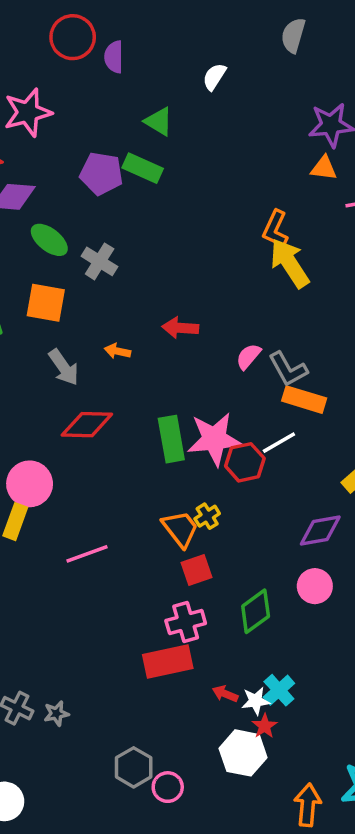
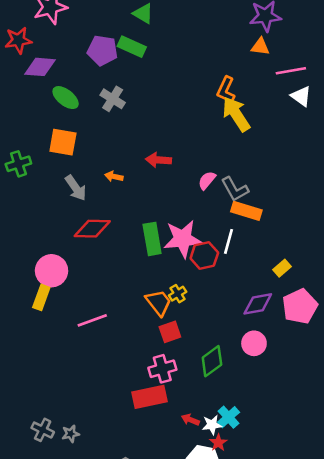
gray cross: (100, 261) -> (113, 99), moved
white line: (279, 443) -> (229, 241), turned -45

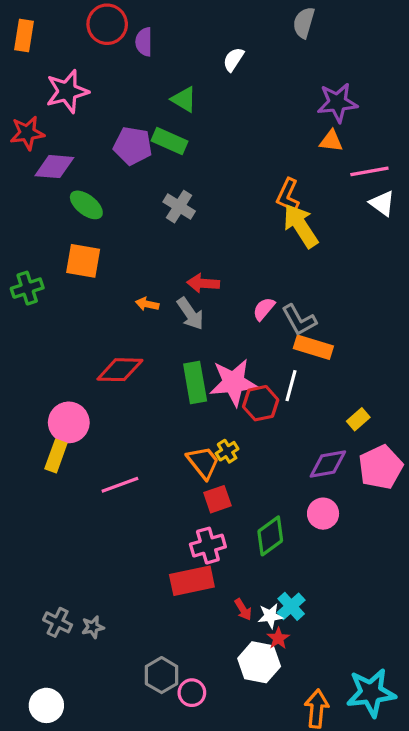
gray cross: (113, 99) -> (179, 207), moved
gray arrow: (76, 188) -> (190, 314), moved
red arrow: (190, 420) -> (243, 610), turned -144

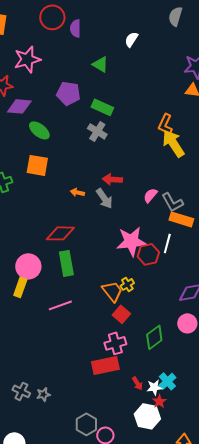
green rectangle: (170, 141) -> (102, 107), moved
green rectangle: (195, 382) -> (66, 263), moved
red square: (217, 499) -> (121, 314), turned -30

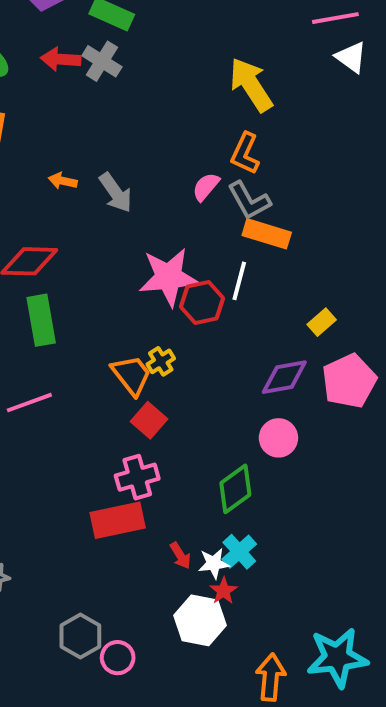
orange L-shape: (165, 124) -> (245, 153), moved
red arrow: (112, 179) -> (61, 59), moved
green diamond: (154, 337) -> (235, 489), moved

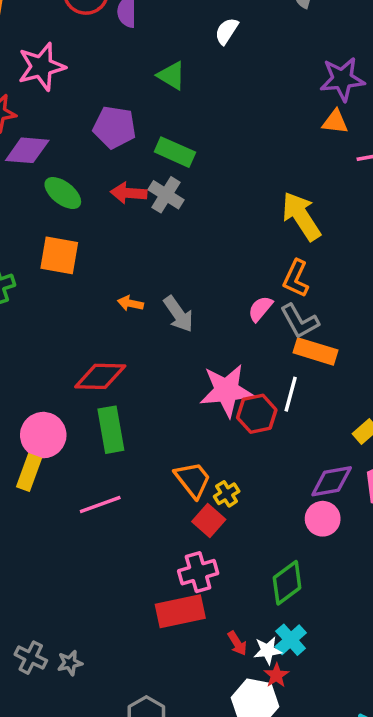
yellow cross: (161, 361) -> (227, 494), moved
pink circle: (278, 438) -> (323, 519), moved

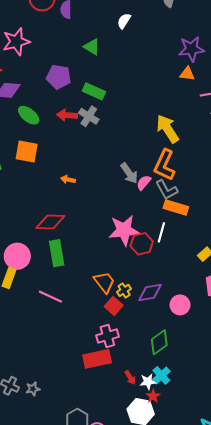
orange L-shape: (296, 278) -> (164, 165), size x1.4
gray arrow: (178, 314) -> (129, 173), moved
purple diamond: (332, 481) -> (150, 292), moved
pink line: (100, 504) -> (50, 297), turned 45

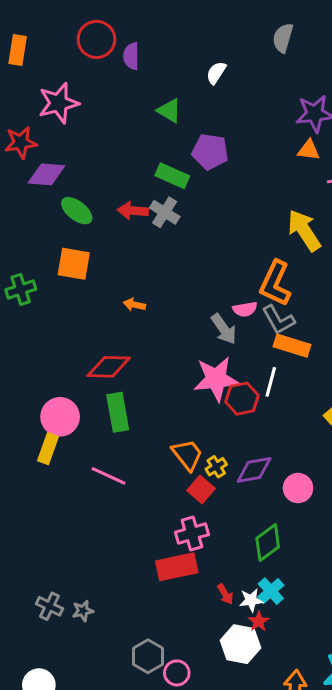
purple pentagon: (59, 77) -> (210, 152), moved
yellow arrow: (168, 129) -> (304, 230), moved
gray arrow: (129, 173) -> (224, 329), moved
pink semicircle: (144, 183) -> (245, 309), turned -140

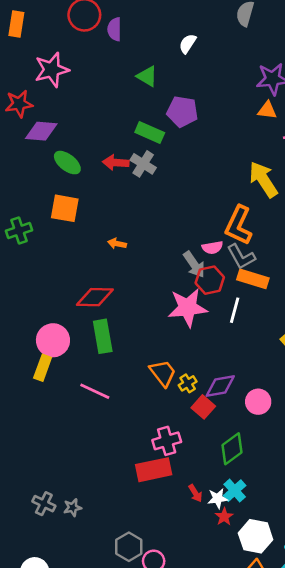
red hexagon: (242, 399) -> (210, 280), moved
red square: (201, 490) -> (203, 407), moved
white hexagon: (240, 644) -> (256, 536), moved

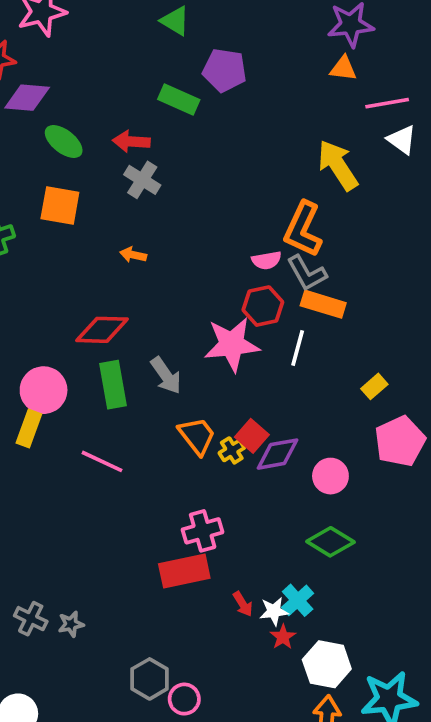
gray cross: (143, 164) -> (142, 180), moved
gray arrow: (194, 264) -> (166, 375), moved
red square: (203, 407) -> (252, 436), moved
green diamond: (232, 449) -> (330, 542), moved, turned 68

